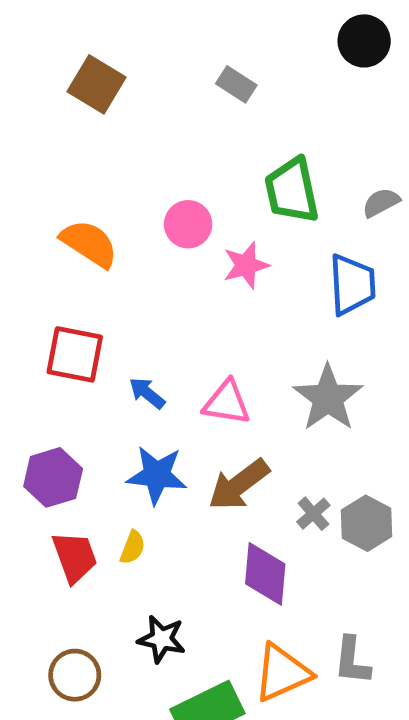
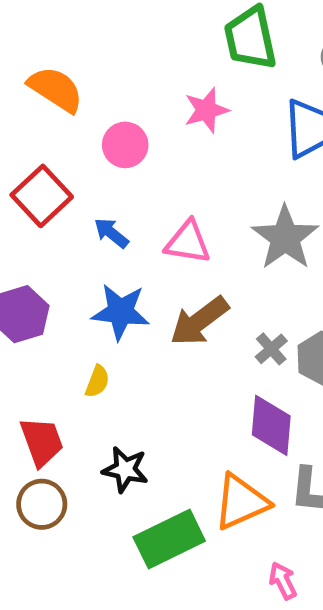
pink circle: (188, 224) -> (125, 145), moved
red square: (75, 354) -> (42, 196), turned 36
red trapezoid: (75, 557) -> (42, 442), moved
purple diamond: (265, 574) -> (271, 425), moved

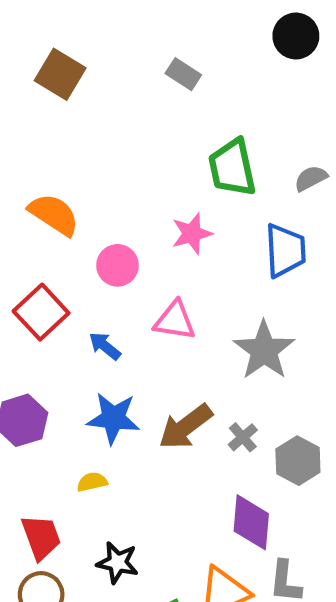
pink triangle: (188, 242) -> (175, 321), moved
gray cross: (271, 349) -> (243, 437), moved
yellow semicircle: (97, 381) -> (92, 482), turned -124

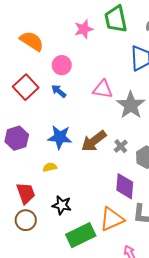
pink star: (192, 233) -> (84, 29), moved
pink triangle: (175, 321) -> (103, 89), moved
blue arrow: (105, 346) -> (59, 91), moved

